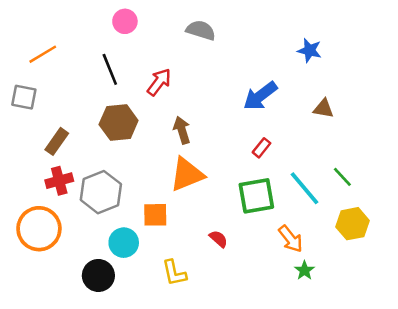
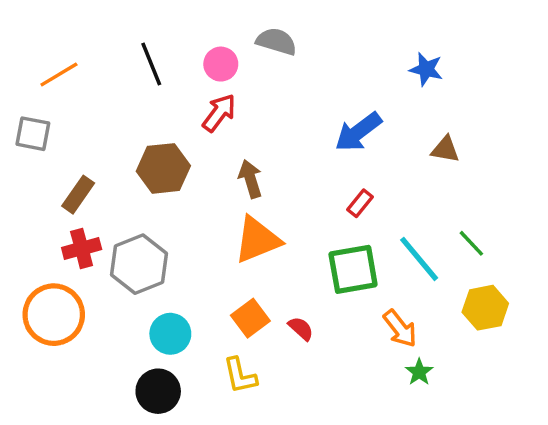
pink circle: (125, 21) -> (221, 64), moved
black line: (110, 69) -> (151, 64), moved
orange square: (155, 215) -> (250, 318), moved, turned -36
black circle: (98, 275) -> (158, 391), moved

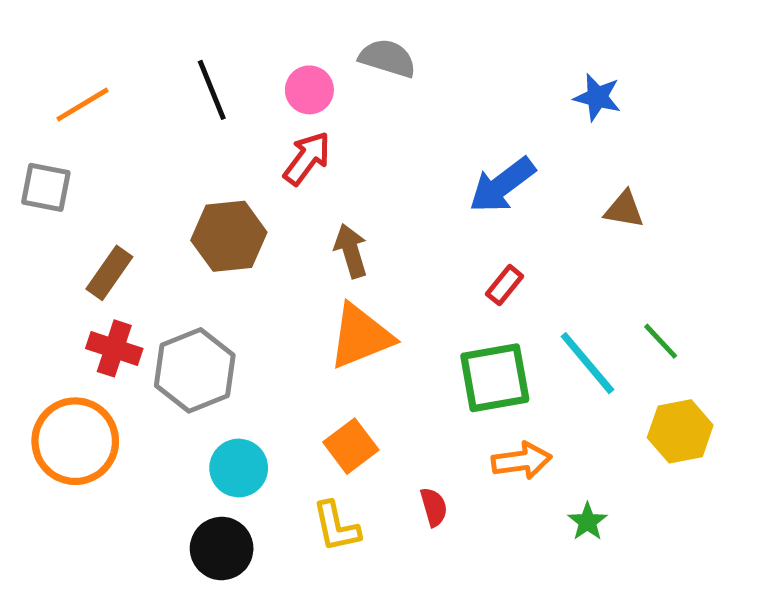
red cross: (82, 249) -> (114, 348), turned 33
red semicircle: (301, 329) -> (434, 507), moved, turned 32
orange arrow: (400, 329) -> (522, 461), moved, turned -60

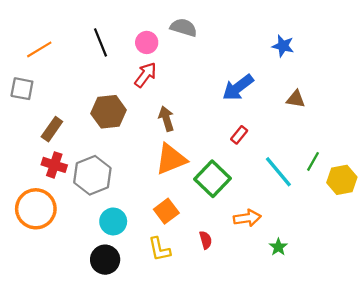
green line: (661, 341) -> (313, 161), turned 72
green square: (495, 378) -> (213, 179), moved, turned -36
yellow hexagon: (680, 431) -> (342, 180), moved

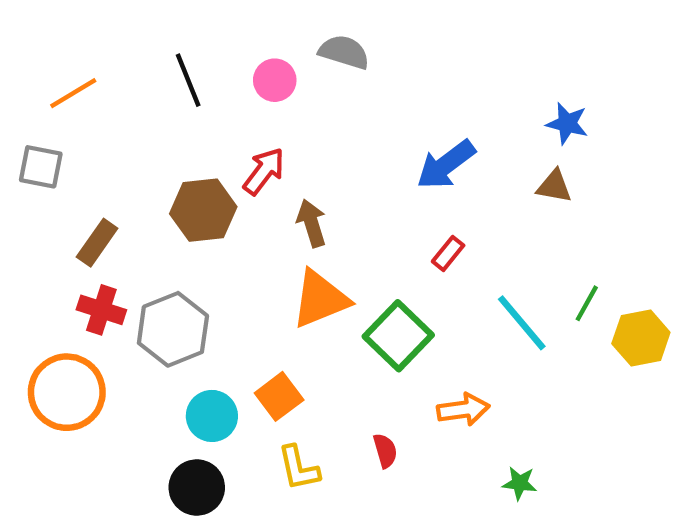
blue star: (283, 46) -> (567, 123), moved
red arrow: (146, 75) -> (264, 171), moved
orange square: (166, 211) -> (279, 396), moved
green star: (278, 247) -> (520, 483), moved, turned -30

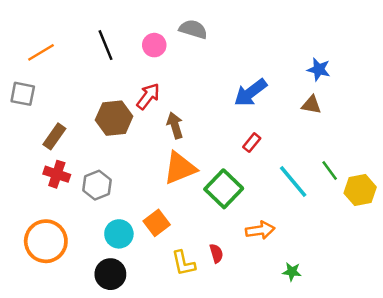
green line: (587, 303) -> (330, 171), turned -65
gray hexagon: (173, 329) -> (97, 185), size x0.7
orange circle: (67, 392) -> (46, 241), moved
yellow L-shape: (299, 468) -> (183, 263), moved

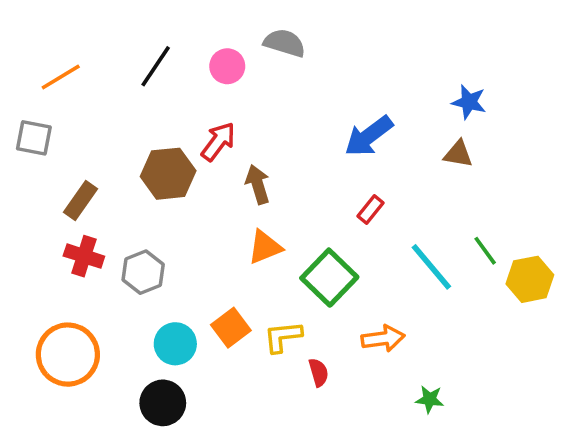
black line: (106, 45) -> (156, 66), turned 56
orange triangle: (180, 168) -> (265, 247), size x0.7
yellow L-shape: (183, 263) -> (283, 337), moved, turned 96

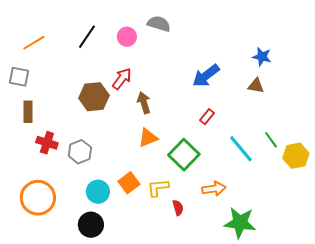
brown rectangle: (80, 201) -> (28, 112), moved, turned -35
green star: (430, 399) -> (240, 223), size x2.0

